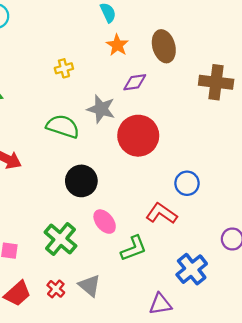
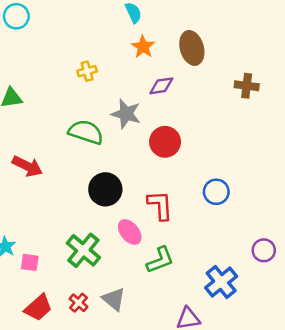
brown cross: (216, 82) -> (247, 86), size x0.7
red circle: (138, 136) -> (165, 142), size x0.7
red L-shape: (161, 213) -> (160, 205), moved, turned 52

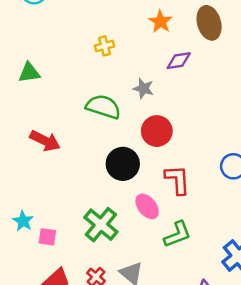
gray star: (126, 114) -> (143, 88), size x0.7
red circle: (165, 142) -> (157, 131), moved

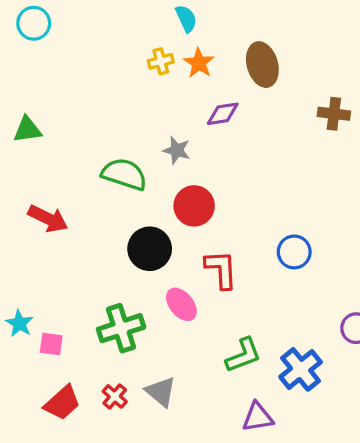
yellow cross: (105, 46) -> (161, 61), moved
green cross: (101, 225) -> (121, 328), turned 32
green L-shape: (177, 234) -> (243, 355), moved

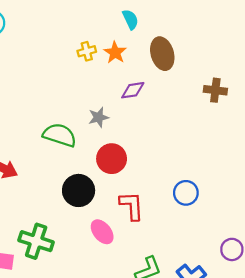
cyan semicircle: (186, 18) -> (130, 19), moved
gray star: (177, 150) -> (99, 117), turned -30
green cross: (121, 328) -> (36, 241), moved, turned 36

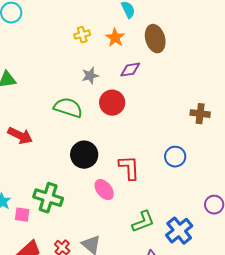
yellow cross: (87, 51) -> (82, 35), moved
brown cross: (215, 90) -> (200, 114), moved
gray star: (99, 117) -> (90, 76), moved
red circle: (112, 159) -> (112, 103), moved

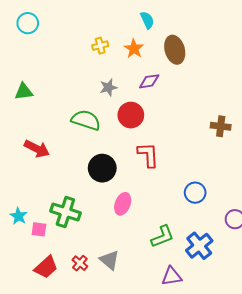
blue circle: (175, 157) -> (195, 193), moved
red L-shape: (129, 168) -> (148, 155), moved
pink ellipse: (104, 190) -> (123, 204), turned 60

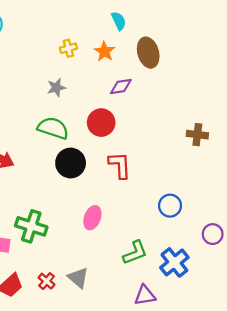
gray star: (108, 87) -> (56, 88), moved
black circle: (102, 168) -> (71, 163), moved

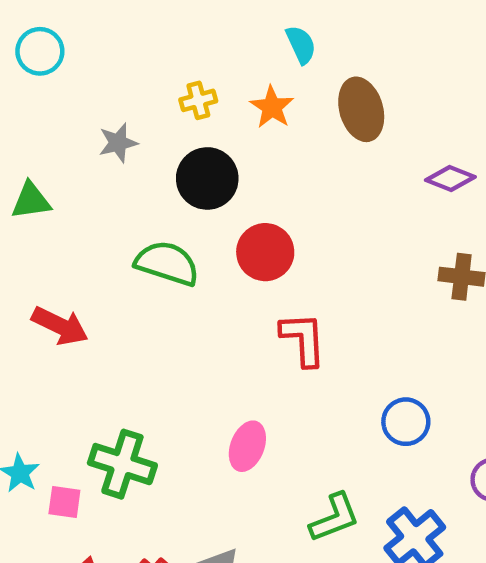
purple diamond: (121, 86) -> (450, 178), moved, turned 30
gray star: (56, 88) -> (118, 143), moved
black circle: (71, 163) -> (207, 178), moved

